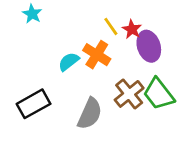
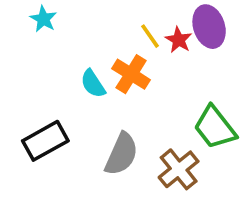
purple ellipse: (149, 46) -> (209, 27), moved
cyan semicircle: (69, 62) -> (93, 84), turned -85
brown cross: (129, 94) -> (179, 169), moved

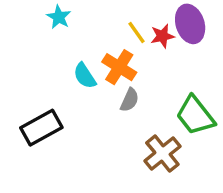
cyan star: (43, 19) -> (59, 17), moved
red star: (179, 40) -> (162, 36), turned 30
gray semicircle: (121, 154) -> (130, 100), moved, size x0.6

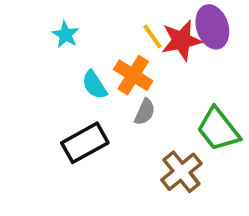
cyan star: (59, 17) -> (66, 35), moved
red star: (162, 36) -> (181, 40), size x1.5
black rectangle: (41, 128) -> (85, 143), moved

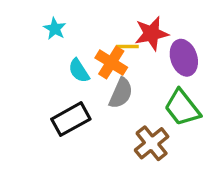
purple ellipse: (212, 27) -> (184, 58), moved
yellow line: (152, 37) -> (127, 46), moved, turned -55
gray semicircle: (145, 112) -> (121, 93), size x1.4

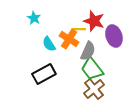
red star: (152, 34) -> (94, 21), turned 30
gray semicircle: (121, 93) -> (88, 51), moved
green trapezoid: (182, 108) -> (92, 69), moved

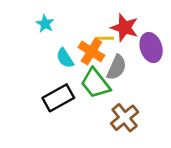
green trapezoid: (92, 69) -> (95, 83), moved

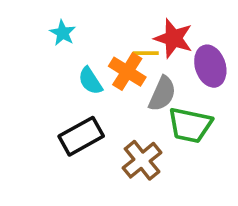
green trapezoid: (95, 83) -> (190, 125), moved, turned -40
brown cross: (125, 118) -> (142, 160), moved

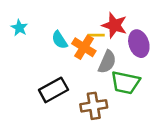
cyan star: (63, 33) -> (19, 28), moved
cyan semicircle: (90, 81) -> (60, 40), moved
brown cross: (142, 160) -> (94, 106), turned 30

